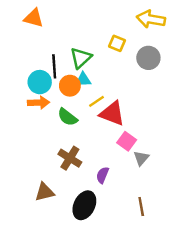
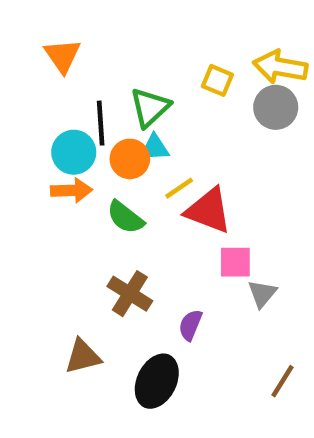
orange triangle: (34, 18) -> (63, 56), moved, turned 40
yellow arrow: (151, 19) -> (280, 67), moved
pink square: (127, 141) -> (235, 262), turned -36
brown line: (141, 206) -> (282, 381), moved, turned 42

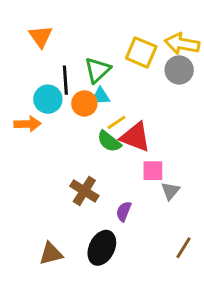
yellow square: (217, 80) -> (141, 52), size x1.5
orange arrow: (71, 190) -> (28, 124), moved
green semicircle: (125, 217) -> (109, 141), moved
brown triangle: (83, 356) -> (51, 254), moved

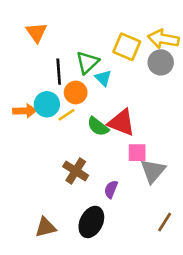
cyan triangle: (100, 96) -> (103, 78), moved, turned 48
cyan circle: (48, 99) -> (47, 104), moved
yellow line: (116, 122) -> (67, 115), moved
gray triangle: (170, 191) -> (153, 171), size x1.5

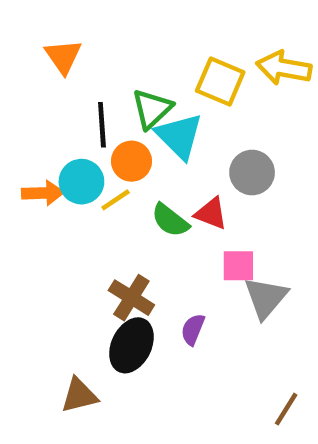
gray circle: (161, 62) -> (252, 173), moved
cyan triangle: (103, 78) -> (179, 136), size x1.6
red triangle: (121, 123) -> (211, 213), size x0.7
black ellipse: (91, 222) -> (131, 345), moved
brown line: (165, 222) -> (286, 409), moved

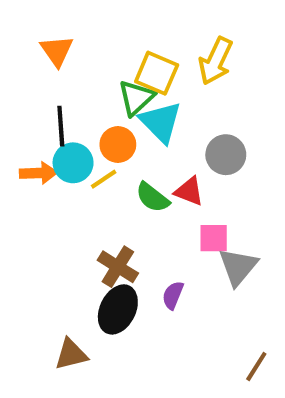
yellow arrow: (284, 68) -> (216, 61), moved, turned -75
yellow square: (220, 82) -> (157, 73), moved
black line: (102, 125) -> (61, 126), moved

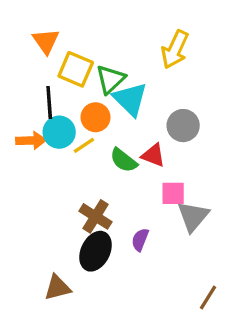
yellow square: (157, 73) -> (76, 69), moved

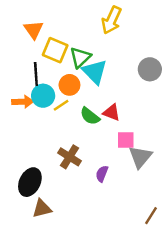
yellow arrow: (175, 49) -> (111, 20), moved
gray circle: (183, 126) -> (150, 69), moved
black ellipse: (95, 251) -> (30, 182), moved

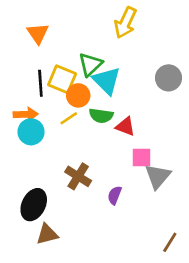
yellow square: (55, 50) -> (62, 79), moved
cyan circle: (43, 96) -> (31, 132), moved
green semicircle: (90, 116) -> (101, 116), moved, turned -30

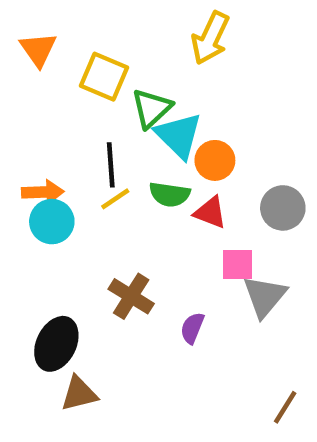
orange triangle: (38, 33) -> (38, 49), moved
gray circle: (169, 78) -> (283, 208), moved
yellow square: (62, 79) -> (104, 77), moved
black line: (40, 83) -> (111, 165), moved
orange circle: (78, 95) -> (215, 160), moved

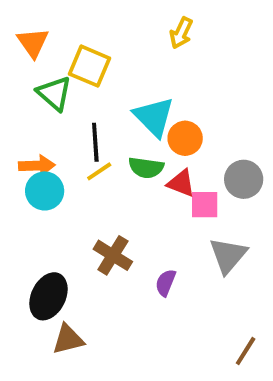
yellow arrow: (210, 38) -> (181, 33), size x0.7
green triangle: (151, 108) -> (54, 93), moved, turned -36
pink square: (238, 265) -> (205, 205), moved

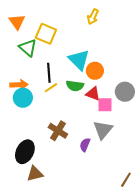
gray triangle: (228, 255) -> (103, 130), moved

